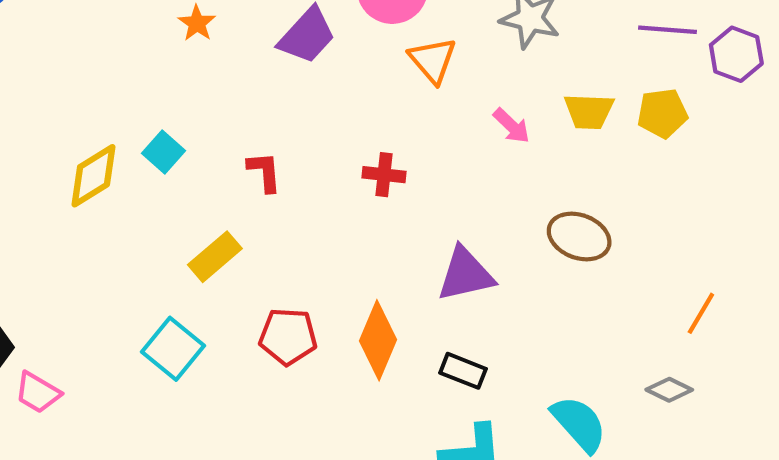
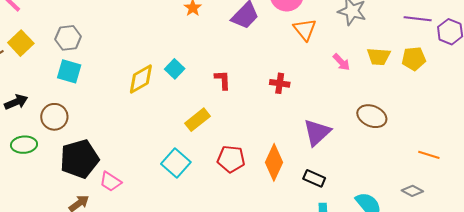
purple triangle: (465, 274) -> (317, 132), turned -32
orange line: (701, 313) -> (429, 155), turned 75

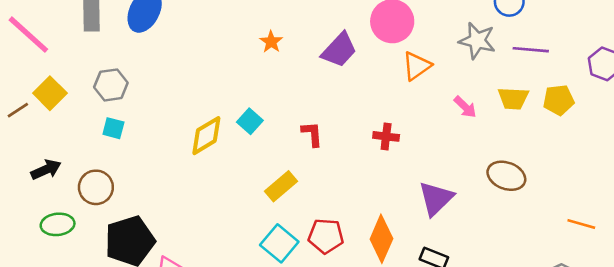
purple line: (418, 19) -> (531, 50), moved
orange triangle: (305, 29) -> (417, 66), turned 35
cyan square: (69, 71) -> (113, 128), size x0.7
cyan square: (176, 163) -> (279, 243), moved

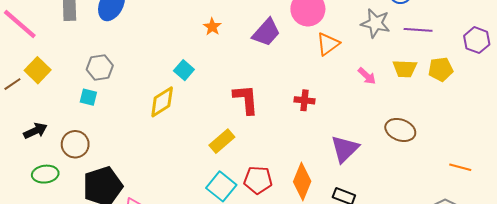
gray hexagon: (111, 85) -> (100, 67), moved
cyan square: (250, 121) -> (184, 70), moved
red L-shape: (312, 134) -> (246, 99), size x1.5

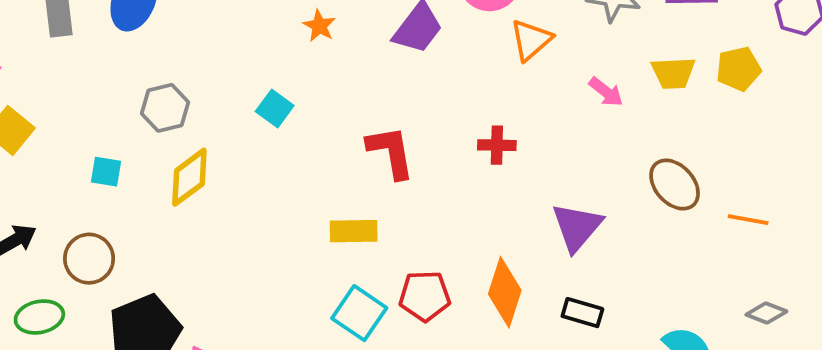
gray hexagon: (100, 67) -> (165, 108), moved
yellow diamond: (162, 102) -> (189, 177), moved
brown ellipse: (400, 130) -> (675, 185), turned 32
yellow rectangle: (222, 141) -> (354, 231), turned 45
orange line: (460, 167) -> (748, 220), moved

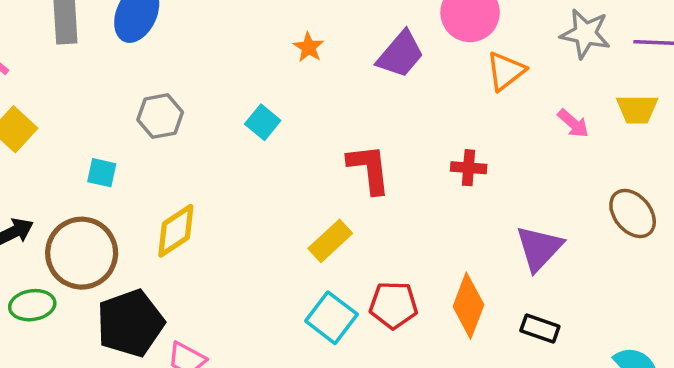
yellow diamond: (189, 177) -> (176, 231), moved
yellow rectangle: (354, 231) -> (330, 241), turned -45
brown circle: (89, 259) -> (82, 253), size x1.5

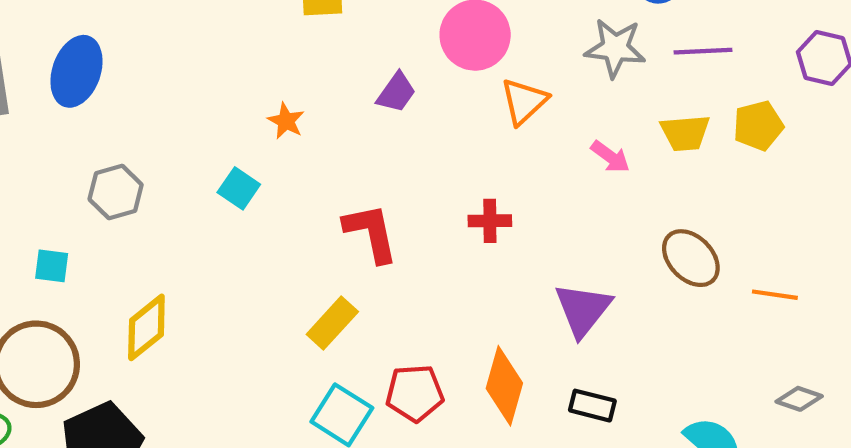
orange star: (309, 47) -> (286, 121), moved
purple trapezoid: (401, 54) -> (396, 92), size x0.7

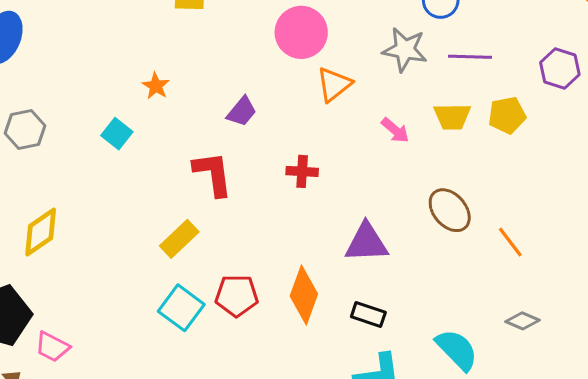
purple trapezoid: (396, 92) -> (242, 112), moved
orange line: (775, 295) -> (510, 242), turned 40
purple triangle: (583, 310) -> (366, 243), turned 45

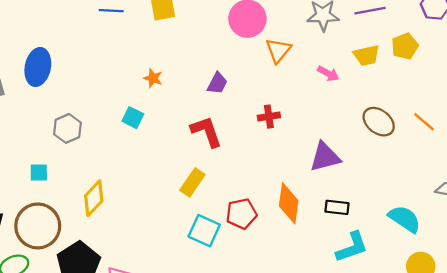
orange line: (510, 242) -> (424, 122), moved

